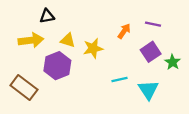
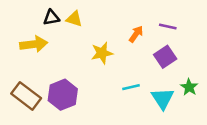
yellow triangle: (68, 40) -> (74, 19), moved
green star: (173, 62) -> (189, 87), moved
purple hexagon: (57, 66) -> (63, 95), moved

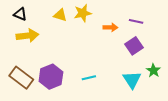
black triangle: (51, 18) -> (20, 14), moved, turned 32
orange arrow: (136, 34) -> (110, 27), turned 56
yellow star: (102, 53) -> (83, 13), moved
cyan line: (131, 87) -> (89, 78), moved

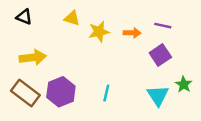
yellow star: (83, 13) -> (99, 32), moved
yellow arrow: (27, 36) -> (33, 57), moved
cyan line: (89, 78) -> (106, 93), turned -64

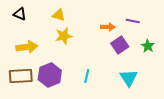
yellow star: (99, 32) -> (64, 36), moved
purple square: (160, 55) -> (120, 45), moved
green star: (184, 84) -> (148, 46), moved
brown rectangle: (25, 93) -> (21, 76), turned -40

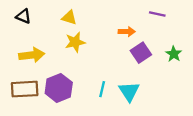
purple line: (133, 21) -> (157, 14), moved
cyan triangle: (129, 78) -> (129, 91), moved

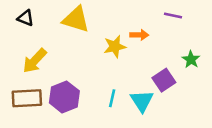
yellow triangle: (69, 18) -> (76, 19), size x1.6
yellow star: (75, 42) -> (115, 47), moved
purple square: (141, 53) -> (164, 80), moved
yellow arrow: (32, 55) -> (35, 61), turned 140

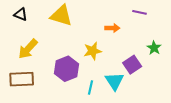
yellow star: (115, 47) -> (93, 51), moved
purple hexagon: (64, 97) -> (66, 69), moved
cyan line: (112, 98) -> (90, 87), moved

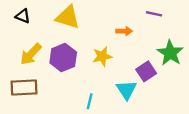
green star: (154, 48) -> (170, 53), size x1.6
purple hexagon: (66, 69) -> (63, 58), moved
cyan line: (90, 87) -> (90, 101), moved

